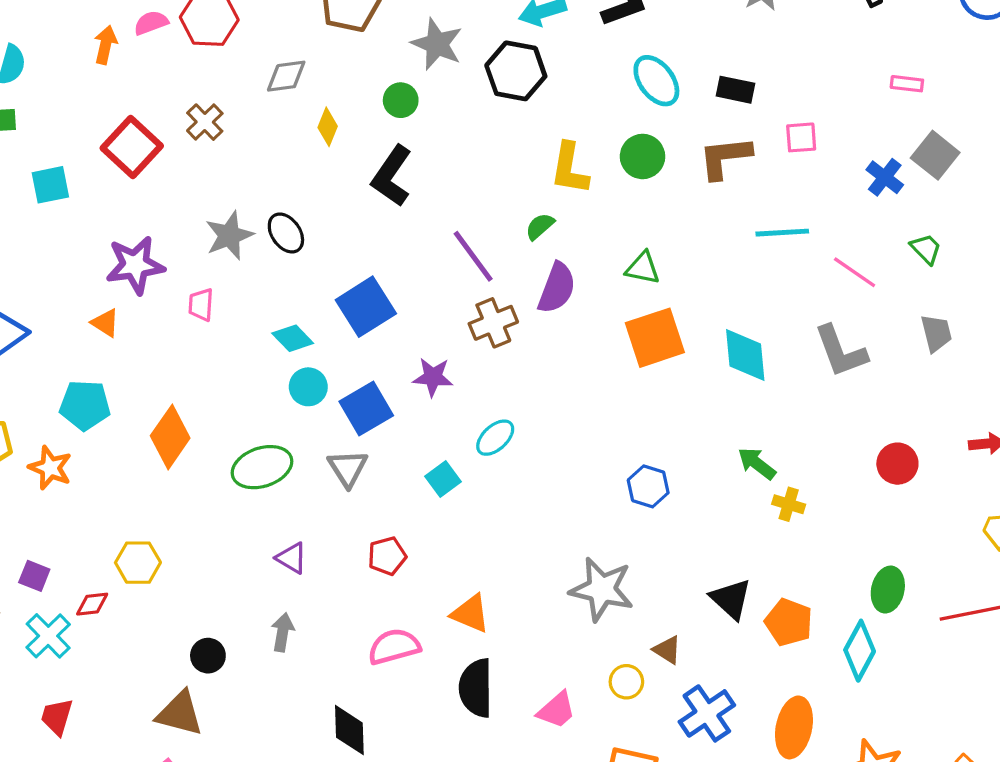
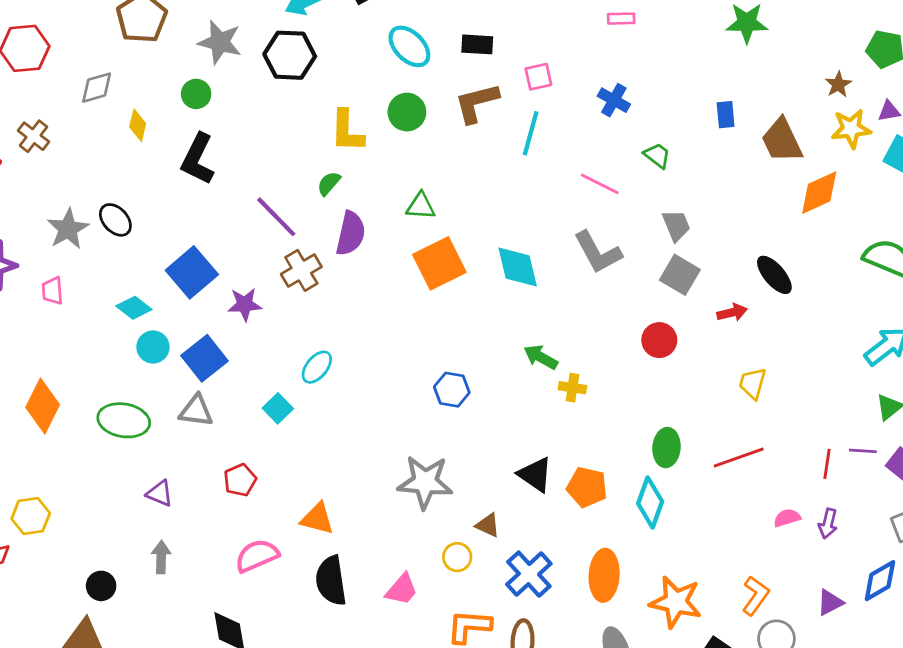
gray square: (935, 155) -> (680, 275), moved
cyan line: (782, 233) -> (531, 133), moved, turned -63
purple star: (433, 377) -> (245, 304), moved
green ellipse: (262, 467) -> (124, 420), turned 36
gray triangle: (348, 468) -> (196, 411), turned -42

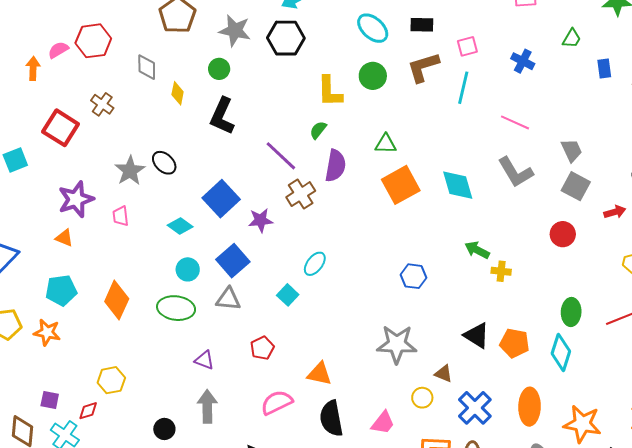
gray diamond: (97, 88) -> (147, 67), turned -72
green trapezoid: (657, 156) -> (572, 38), moved, turned 85
cyan circle: (153, 347) -> (188, 269), moved
gray arrow: (161, 557) -> (207, 406), size x1.4

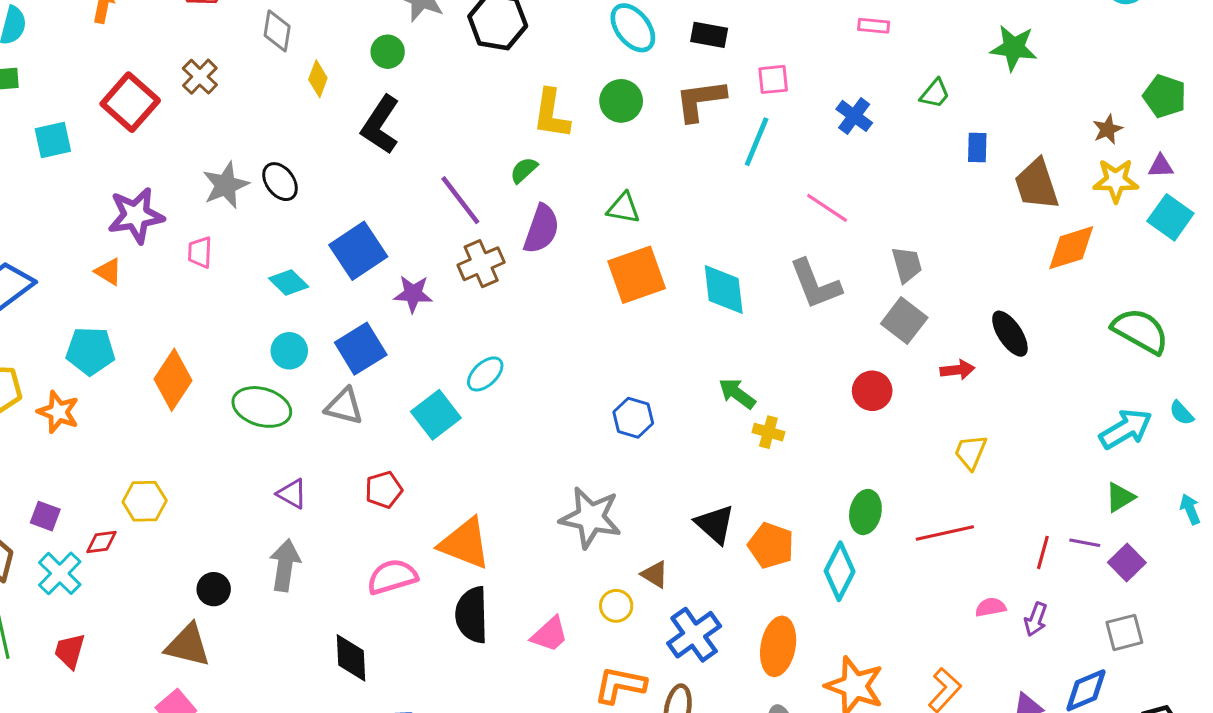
cyan square: (288, 295) -> (436, 415), size x1.4
orange triangle: (320, 374) -> (465, 543), size x1.4

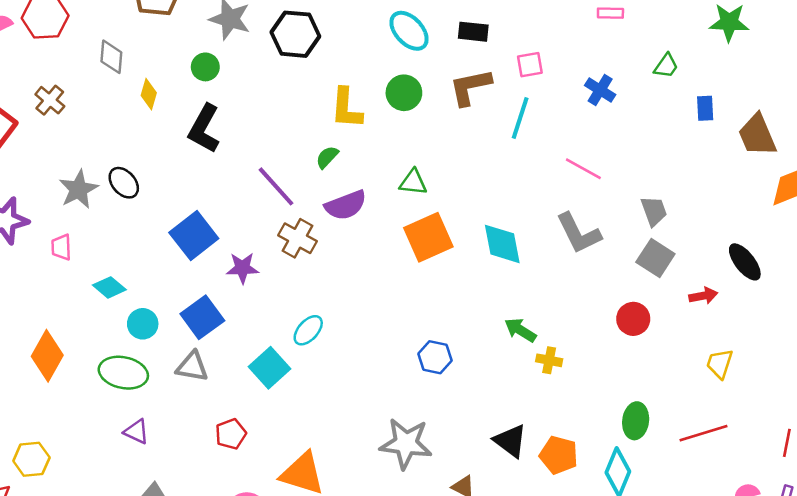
purple semicircle: (541, 229) -> (346, 205), turned 54
brown cross: (481, 264) -> (298, 238), turned -33
cyan diamond: (289, 282) -> (109, 287), moved
purple triangle: (292, 494) -> (136, 432), moved

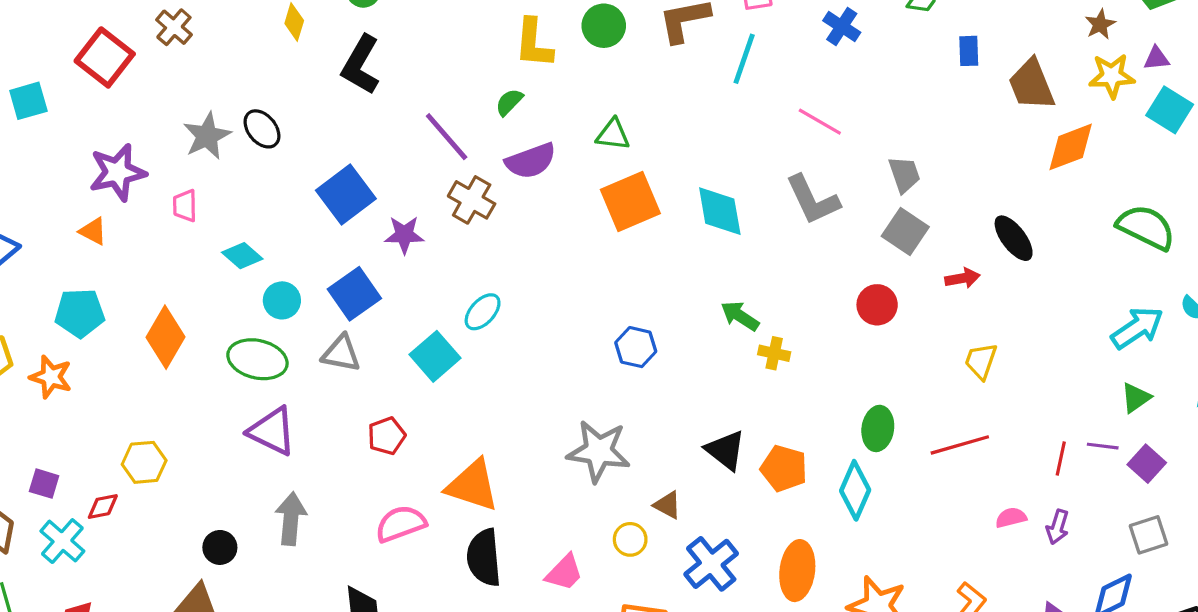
purple triangle: (136, 432) -> (272, 431), size x1.6

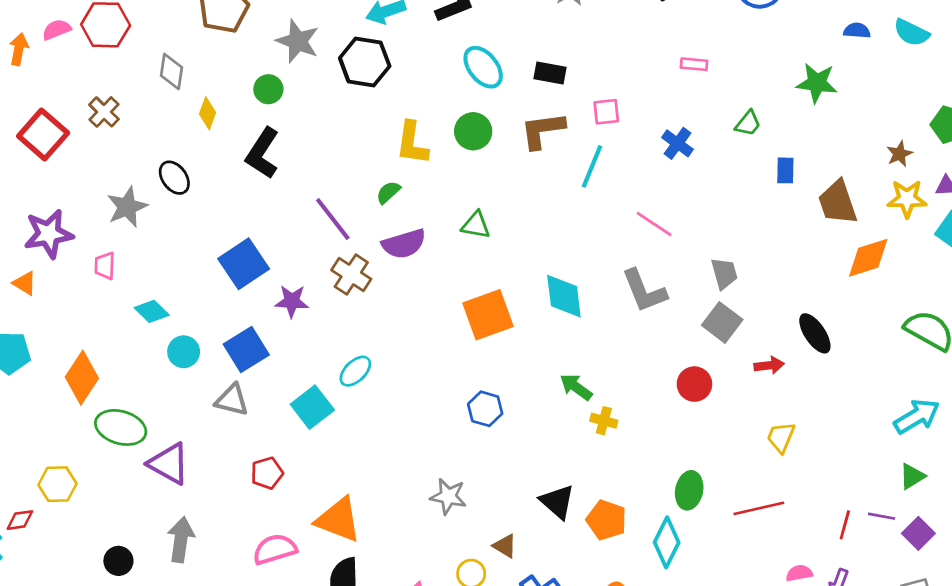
black ellipse: (262, 129) -> (174, 178), moved
orange square: (630, 202) -> (488, 315), moved
green ellipse: (257, 359) -> (121, 427), moved
gray star: (599, 451) -> (448, 496), size x0.7

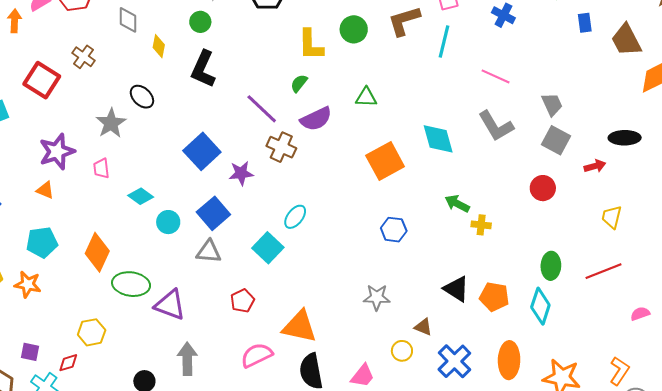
black ellipse: (815, 333) -> (625, 138), turned -48

